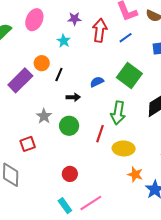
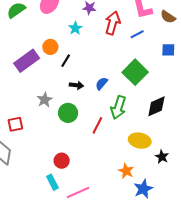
blue semicircle: (97, 82) -> (102, 84), moved, turned -32
red square: (28, 144) -> (15, 124), moved
yellow ellipse: (124, 148) -> (140, 141), moved
cyan rectangle: (65, 206) -> (52, 182), moved

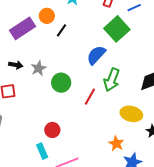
green square: (135, 72) -> (117, 29), moved
blue semicircle: (102, 84) -> (96, 55), size x1.5
black arrow: (76, 85) -> (16, 65), moved

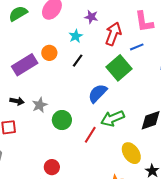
black line: (61, 30) -> (78, 61), moved
green arrow: (112, 80) -> (113, 118), turned 45
yellow ellipse: (131, 114) -> (131, 153), turned 40

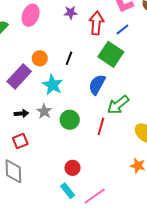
cyan star: (76, 36) -> (53, 85), moved, size x1.5

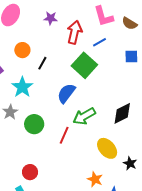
orange circle: (40, 58) -> (22, 50), moved

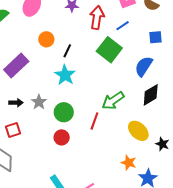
cyan star: (22, 87) -> (65, 75), moved
blue semicircle: (66, 93) -> (144, 66), moved
red circle: (30, 172) -> (62, 137), moved

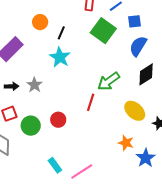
blue square: (156, 37) -> (135, 21), moved
green circle: (64, 112) -> (31, 126), moved

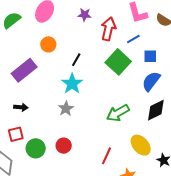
orange circle: (40, 22) -> (48, 44), moved
gray star: (35, 85) -> (66, 109), moved
red line: (91, 102) -> (107, 156), moved

